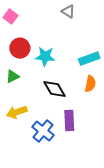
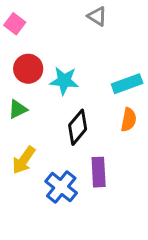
black diamond: (55, 89) -> (78, 127), turned 70
yellow arrow: (17, 112) -> (24, 160), turned -36

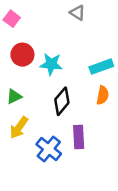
green triangle: (18, 109) -> (14, 96), moved

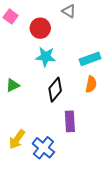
red circle: (22, 55) -> (40, 28), moved
yellow arrow: (19, 128) -> (17, 139), moved
blue cross: (49, 149) -> (43, 148), moved

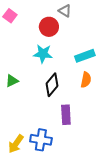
red circle: (40, 28) -> (49, 27), moved
yellow arrow: (17, 139) -> (16, 144), moved
blue cross: (43, 148) -> (41, 140), turned -30

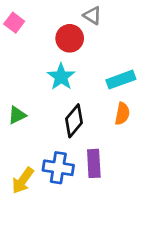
cyan star: (43, 54) -> (61, 77), turned 30
blue cross: (41, 140) -> (58, 168), moved
yellow arrow: (16, 144) -> (23, 181), moved

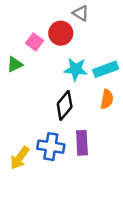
pink square: (14, 23) -> (35, 42), moved
cyan star: (61, 77) -> (76, 69), moved, turned -30
green triangle: (17, 115) -> (15, 64), moved

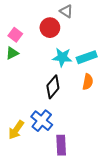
pink square: (35, 42) -> (15, 35), moved
purple rectangle: (82, 143) -> (61, 145), moved
blue cross: (51, 147) -> (42, 121), turned 30

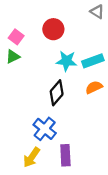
gray triangle: (66, 11) -> (97, 12), moved
orange semicircle: (88, 82) -> (94, 87), turned -126
yellow arrow: (16, 130) -> (31, 157), moved

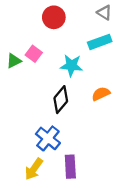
red circle: (53, 29) -> (54, 17), moved
pink square: (16, 37) -> (34, 54), moved
cyan rectangle: (93, 61) -> (100, 42), moved

